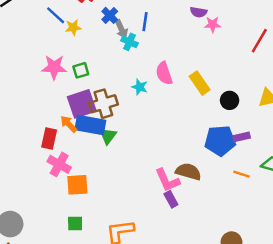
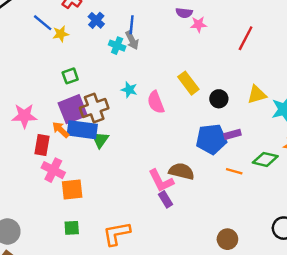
gray arrow: (121, 29) -> (132, 40), moved
pink star: (54, 67) -> (24, 116), moved
pink semicircle: (164, 73) -> (156, 102), moved

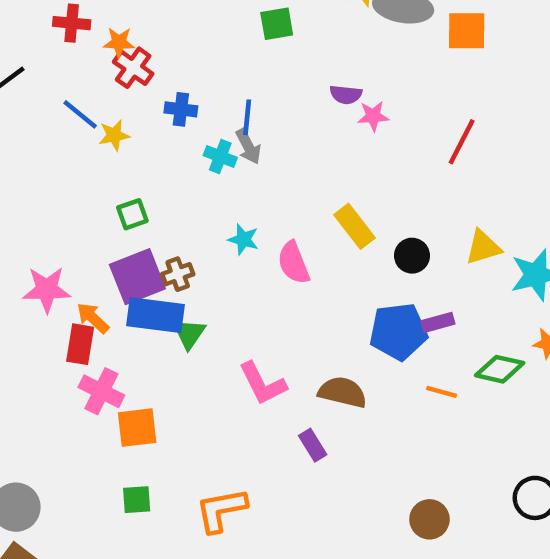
blue cross: (96, 20) -> (181, 109), turned -35
brown cross: (94, 108) -> (178, 274), size x0.6
orange arrow: (61, 130) -> (93, 318), moved
pink L-shape: (161, 181) -> (263, 384), moved

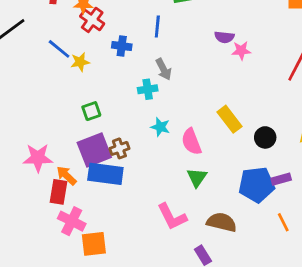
blue line: (247, 117) -> (157, 27), moved
cyan cross: (220, 157) -> (148, 89), moved, turned -30
green triangle: (189, 334) -> (197, 177), moved
orange line: (442, 392) -> (283, 222), turned 48

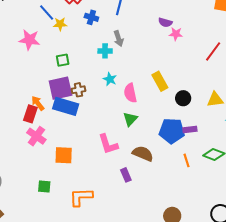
pink star: (38, 158) -> (29, 40), moved
orange square: (94, 244) -> (64, 155), moved

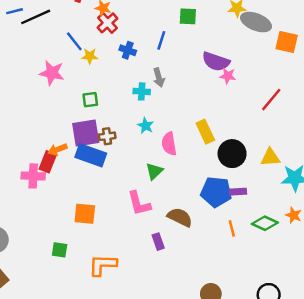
purple semicircle: (165, 22) -> (216, 61), size x1.6
black circle: (183, 98) -> (232, 154), size x1.5
orange arrow: (38, 103) -> (57, 149), turned -77
green triangle: (130, 119) -> (154, 171), moved
pink cross: (36, 136) -> (33, 176), moved, turned -36

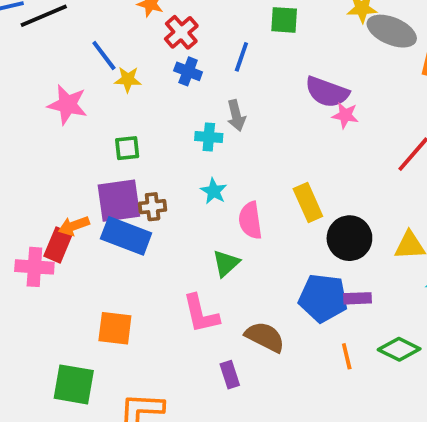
red cross: (108, 23) -> (181, 32), moved
green square: (60, 250) -> (74, 384), size x1.6

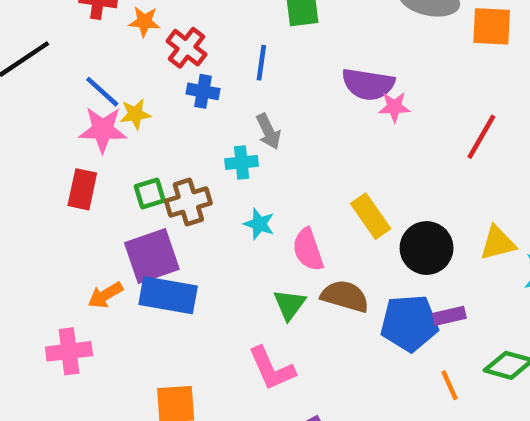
pink star: (67, 105) -> (103, 130), moved
brown cross: (153, 207) -> (188, 202), moved, size x1.4
red rectangle: (58, 245) -> (82, 189), moved
brown semicircle: (265, 337) -> (345, 296), moved

